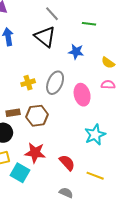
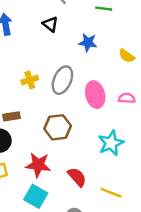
black triangle: (45, 37) -> (50, 24), size x0.6
pink semicircle: (108, 85) -> (127, 98), moved
brown hexagon: (37, 116) -> (58, 127), moved
cyan square: (20, 173) -> (36, 196), moved

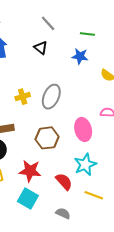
blue star: (88, 42) -> (80, 56), moved
pink ellipse: (95, 95) -> (83, 129), moved
cyan star: (111, 143) -> (85, 165), moved

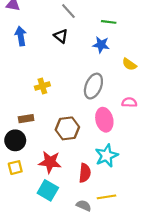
gray ellipse: (51, 97) -> (93, 86), moved
red semicircle: (64, 181) -> (85, 173), turned 48
yellow line: (94, 195) -> (107, 197), moved, turned -30

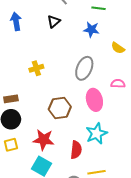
black triangle: (61, 36) -> (54, 21), turned 40
brown rectangle: (26, 119) -> (11, 99), moved

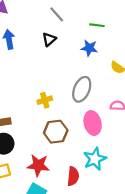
yellow cross: (36, 68) -> (45, 100), moved

